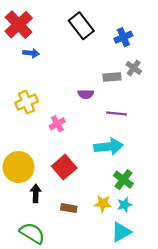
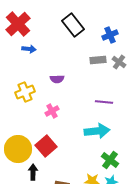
gray rectangle: (112, 77) -> (98, 60), moved
purple semicircle: (86, 94) -> (57, 79), moved
red square: (64, 167) -> (46, 146), moved

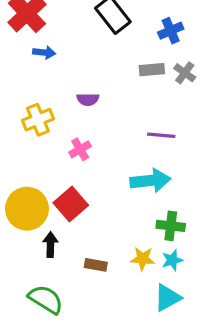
green cross: (110, 160) -> (171, 226), turned -30

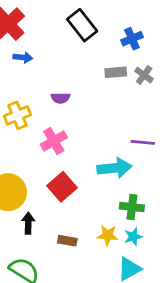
purple line: (161, 135) -> (143, 142), moved
pink cross: (80, 149) -> (54, 141), size x1.4
red square: (71, 204) -> (62, 187), moved

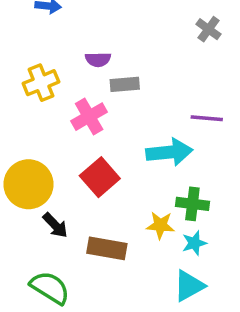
gray rectangle: (116, 72) -> (125, 84), moved
black arrow: (28, 223) -> (55, 225), turned 135
yellow star: (108, 235) -> (160, 225), moved
brown rectangle: (67, 241) -> (107, 248), size x1.5

